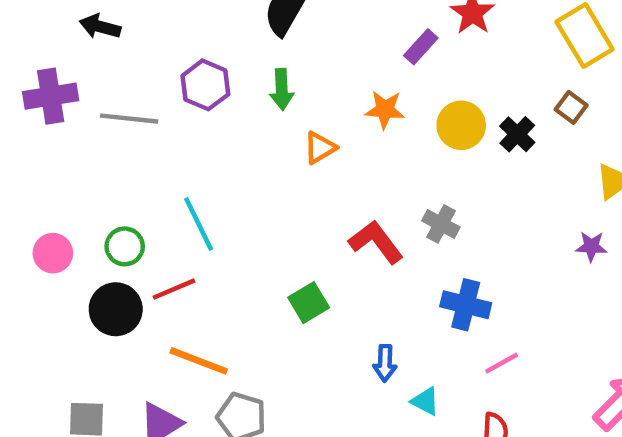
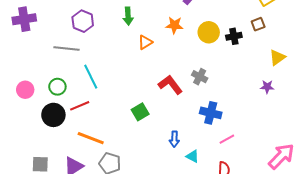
purple hexagon: (205, 85) -> (83, 21), moved
brown square: (571, 107) -> (258, 24), turned 32
gray line: (129, 119) -> (67, 48), moved
black cross: (517, 134) -> (234, 36), turned 35

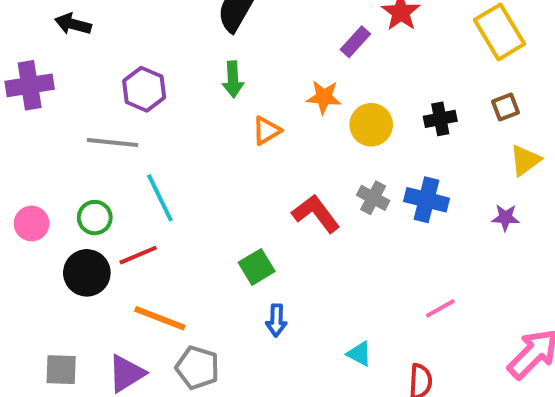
brown square: (258, 24) -> (505, 107), moved
yellow circle: (209, 32) -> (371, 125), moved
blue cross: (211, 113) -> (426, 200), moved
blue arrow: (174, 139) -> (276, 320), moved
pink line: (227, 139) -> (440, 308), moved

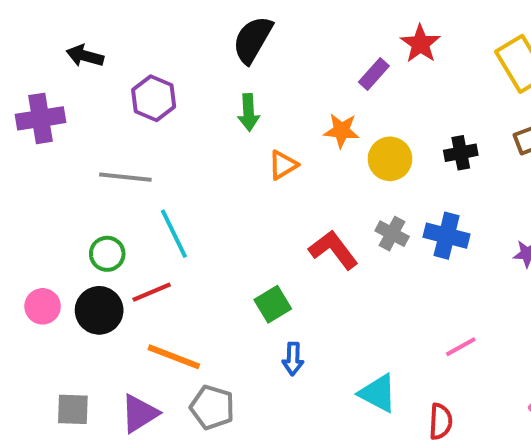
purple hexagon: (144, 89) -> (154, 98), moved
pink circle: (32, 223) -> (43, 306), moved
cyan triangle: (359, 354) -> (378, 393), size x1.5

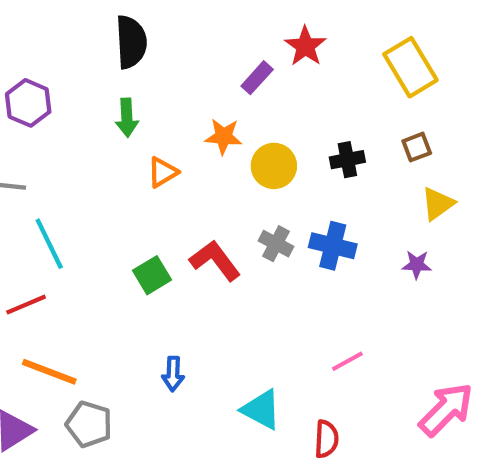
black semicircle: (253, 40) -> (131, 42), turned 147
green square: (273, 304) -> (152, 275), moved

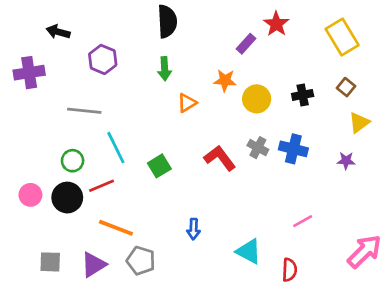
brown square: (417, 147) -> (346, 87), turned -30
green square: (152, 275) -> (159, 166), moved

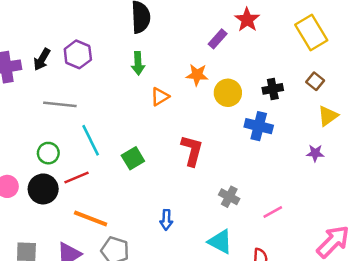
black arrow: (58, 32) -> (42, 59), moved, turned -75
gray cross: (258, 148) -> (229, 197), moved
blue cross: (293, 149) -> (259, 126), moved
red L-shape: (220, 158) -> (192, 151), turned 52

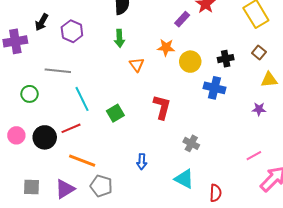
black arrow: (42, 59) -> (42, 22), moved
orange triangle: (160, 97) -> (137, 65), turned -35
yellow triangle: (328, 116) -> (269, 80), turned 30
green circle: (48, 153) -> (30, 94), moved
pink line: (273, 212) -> (254, 156), moved

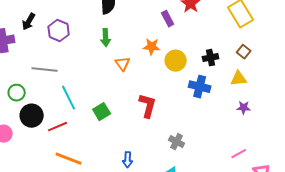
purple rectangle: (182, 19) -> (168, 19), turned -70
yellow triangle: (269, 80) -> (239, 79), moved
black circle: (45, 137) -> (32, 116), moved

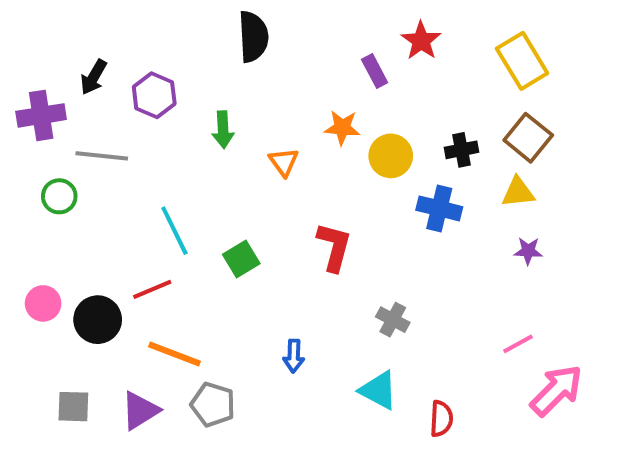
green arrow: (106, 38) -> (223, 130), moved
brown square: (244, 52) -> (528, 138), size x1.6
gray line: (45, 70) -> (102, 156), moved
green circle: (17, 93) -> (59, 196), moved
black circle: (32, 116) -> (98, 320), moved

